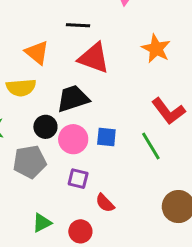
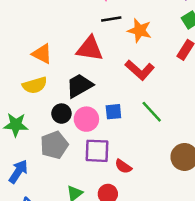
black line: (78, 25) -> (111, 19), moved
red L-shape: (168, 111) -> (140, 70), moved
purple square: (78, 179) -> (97, 151), size x1.5

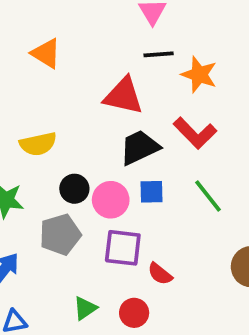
orange triangle: (42, 54) -> (46, 53), moved
black trapezoid: (79, 86) -> (140, 147), moved

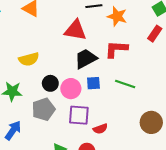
red L-shape: (195, 133) -> (116, 49), turned 140
green line: (208, 196) -> (125, 84), turned -30
red semicircle: (160, 274) -> (100, 129), turned -56

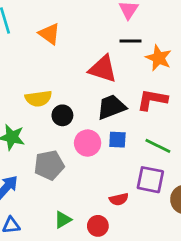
black circle: (50, 83) -> (62, 115), moved
purple square: (79, 115) -> (150, 180), moved

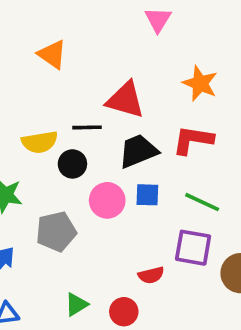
black line: (130, 41) -> (87, 127), moved

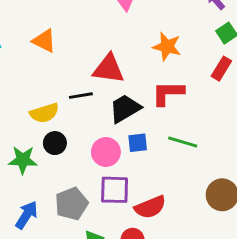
black circle: (72, 164) -> (55, 143), moved
gray pentagon: (56, 231) -> (71, 204), moved
purple square: (193, 248) -> (115, 190), moved
red semicircle: (151, 275) -> (150, 207), size x1.5

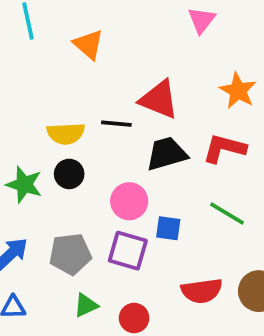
blue square: (138, 143) -> (168, 228), moved
red semicircle: (150, 207) -> (202, 291), moved

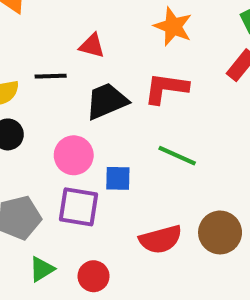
red triangle: (159, 100) -> (92, 46), size x0.6

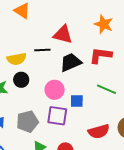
red triangle: (92, 46) -> (63, 34), size x1.5

